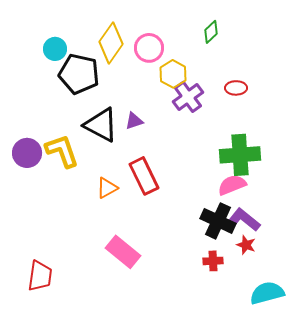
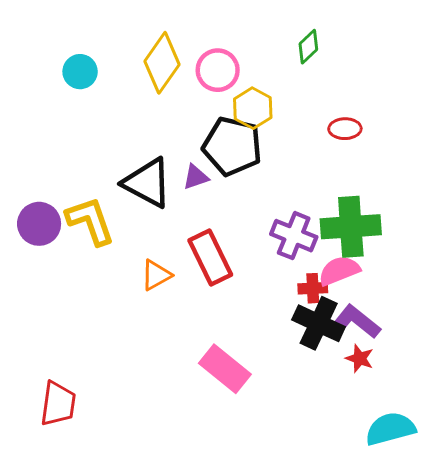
black pentagon: (79, 74) -> (232, 146), moved
purple cross: (188, 97) -> (294, 236), moved, turned -32
pink rectangle: (123, 252) -> (225, 369), moved
red cross: (213, 261) -> (313, 288), moved

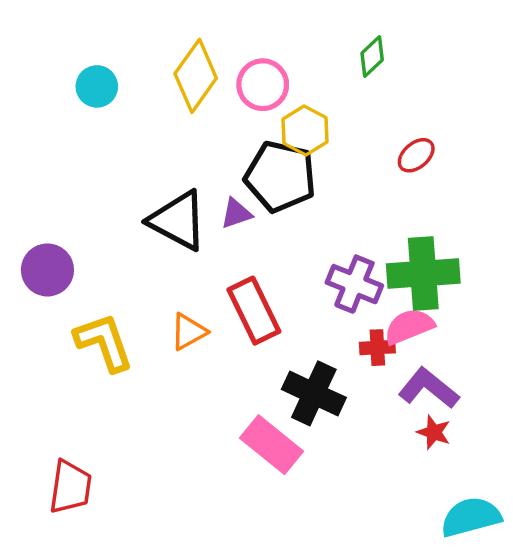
red ellipse: (345, 129) -> (416, 155), turned -40
yellow L-shape: (90, 221) -> (104, 342), moved
black cross: (319, 323) -> (314, 393), moved

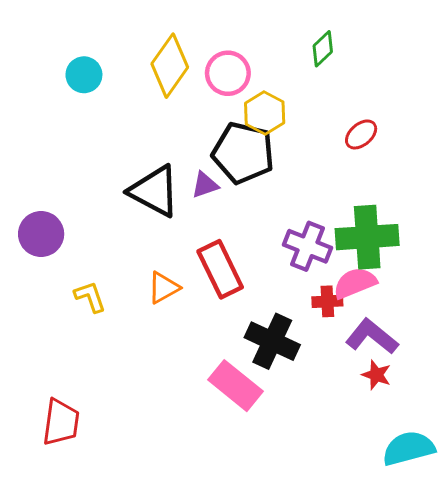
yellow L-shape: (104, 342) -> (90, 297), size x0.6

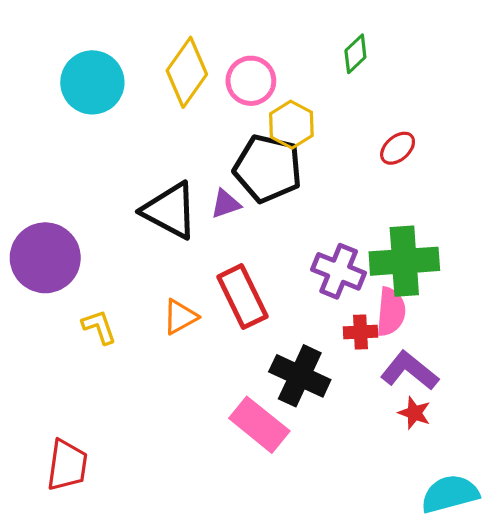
cyan circle: (84, 75) -> (92, 82), size x1.6
purple circle: (41, 234) -> (45, 258), size x1.4
pink semicircle: (355, 283) -> (391, 312), turned 117

